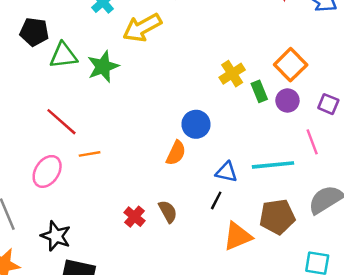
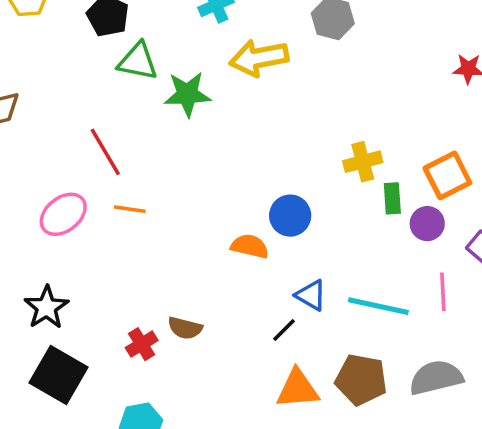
orange semicircle: (176, 153) -> (250, 246), turned -120
brown semicircle: (168, 212) -> (185, 328), moved, turned 115
red cross: (134, 217) -> (142, 344), moved

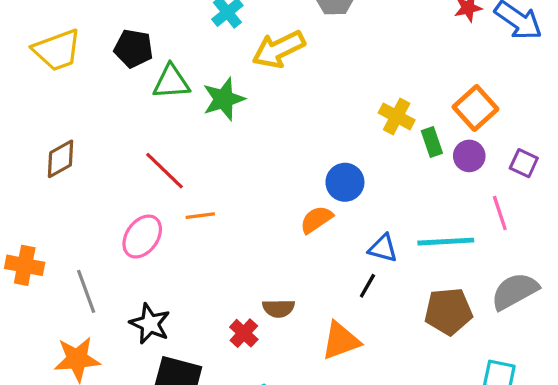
yellow cross: (363, 162) -> (397, 116), turned -32
orange semicircle: (250, 246) -> (316, 220), turned -32
orange triangle: (298, 389) -> (341, 341), moved

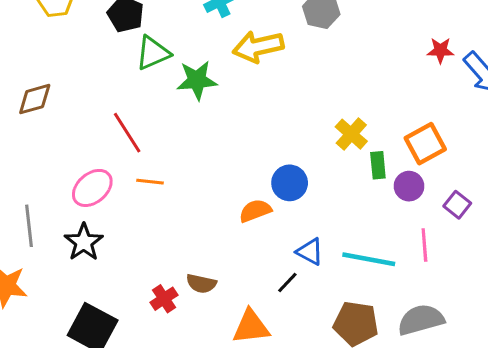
green triangle: (171, 82) -> (153, 53), turned -33
black star: (150, 324) -> (84, 242), moved

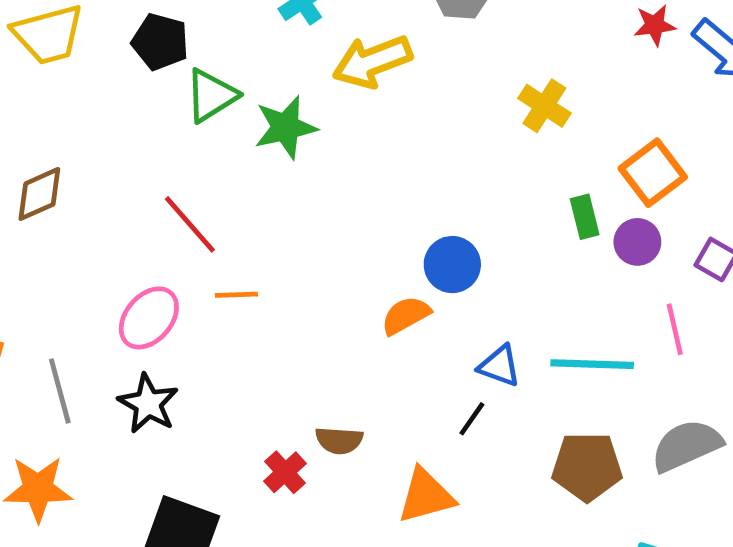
yellow cross: (351, 134) -> (544, 106), moved

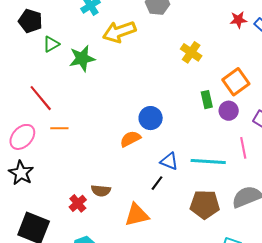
green triangle: (211, 96) -> (51, 44), size x0.7

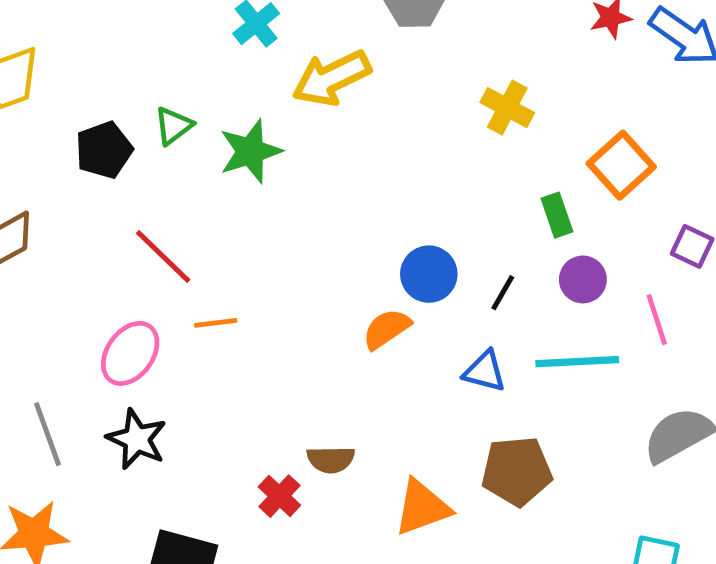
black pentagon: (30, 21) -> (104, 150), moved, turned -30
purple circle: (229, 111) -> (583, 279), moved
black line: (157, 183) -> (503, 293), moved
brown pentagon: (205, 204) -> (517, 471), moved

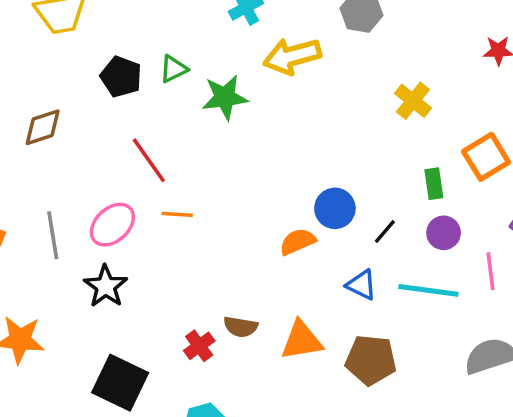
black pentagon: (104, 150) -> (121, 77), turned 30
gray line: (47, 434) -> (53, 235), moved
orange triangle: (422, 507) -> (302, 340), moved

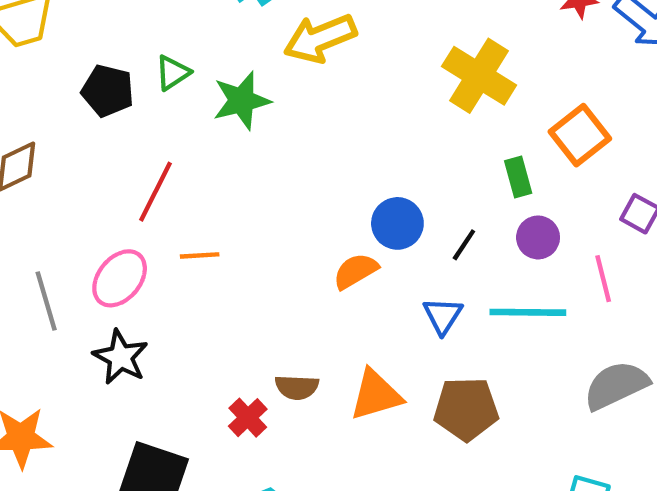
yellow cross: (413, 101) -> (479, 76), size x1.5
red line: (149, 160) -> (155, 192), turned 69
blue triangle: (361, 285) -> (443, 316), turned 44

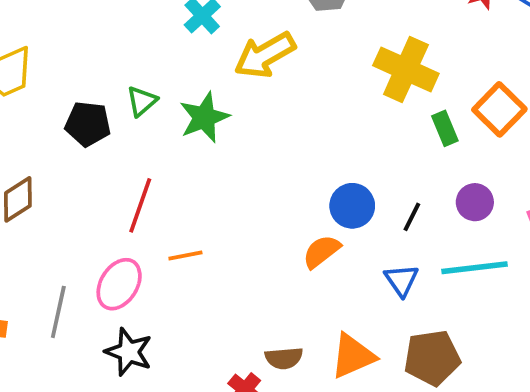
green rectangle: (518, 177) -> (445, 128), moved
gray line: (46, 301) -> (58, 312), turned 36

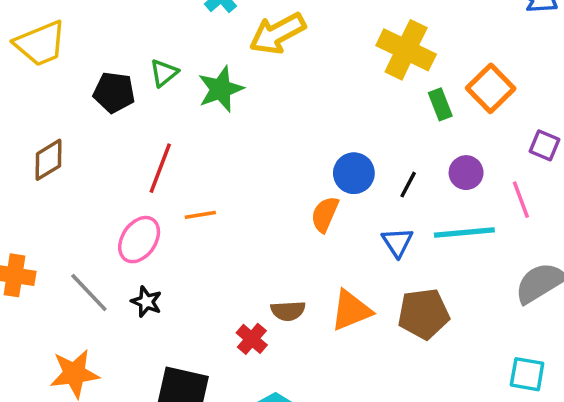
orange semicircle: (321, 252) -> (325, 214), turned -30
gray line: (58, 312) -> (89, 293), moved, turned -57
black star: (129, 352) -> (146, 302), size x0.7

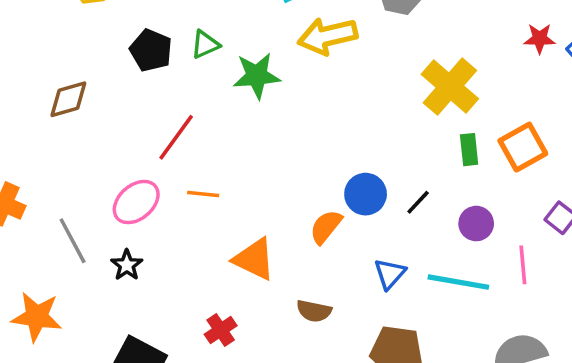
black line: (408, 185) -> (418, 202), moved
orange triangle: (351, 310) -> (254, 259), moved, turned 33
brown semicircle: (288, 311) -> (314, 311), moved

